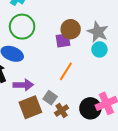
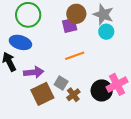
orange line: (66, 71) -> (75, 56), turned 42

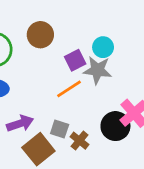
brown circle: (76, 14) -> (40, 35), moved
gray star: (103, 14) -> (97, 70), moved
purple square: (70, 25) -> (75, 60), moved

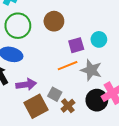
gray star: (97, 70) -> (91, 70), moved

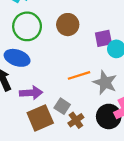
purple square: (76, 45) -> (103, 38), moved

